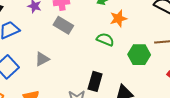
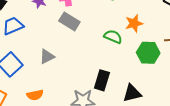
orange star: (118, 19) -> (134, 23), moved

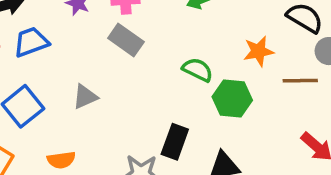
orange star: (134, 23) -> (259, 51), moved
green hexagon: (148, 53) -> (232, 99), moved

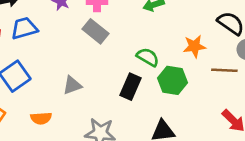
gray triangle: (85, 97) -> (72, 85), moved
black rectangle: (175, 142) -> (130, 87), moved

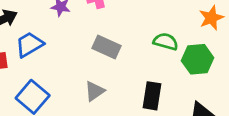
gray rectangle: (95, 31) -> (107, 47), moved
black rectangle: (130, 87) -> (152, 96), moved

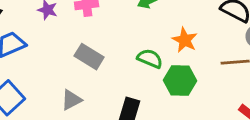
orange star: (211, 18) -> (185, 40), moved, turned -30

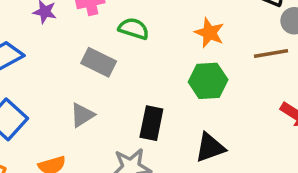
green semicircle: (150, 59) -> (134, 29), moved

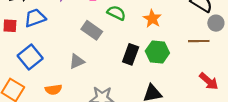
orange star: (209, 33) -> (152, 19), moved
black rectangle: (151, 123) -> (131, 54), moved

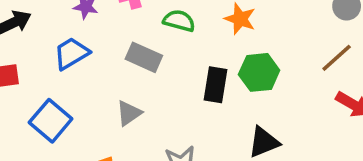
blue trapezoid: (35, 18) -> (71, 53), moved
brown line: (199, 41) -> (337, 58), moved, turned -30

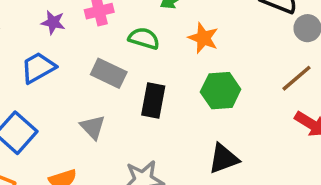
black rectangle: (216, 85) -> (153, 101), moved
gray triangle: (129, 113) -> (93, 127), turned -40

